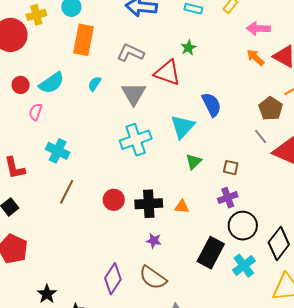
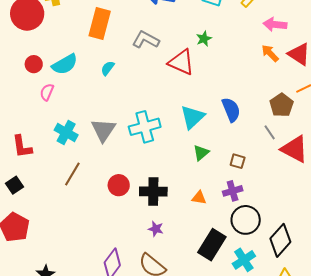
gray triangle: (134, 94) -> (103, 130), moved
blue semicircle: (212, 105) -> (231, 110), moved
orange triangle: (182, 207) -> (199, 198), moved

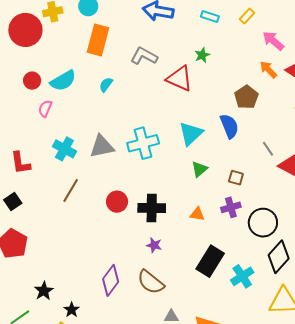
pink arrow: (275, 24) -> (273, 41), turned 35
brown pentagon: (281, 105) -> (246, 97), moved
gray triangle: (103, 130) -> (102, 146), turned 44
black circle: (246, 220) -> (263, 223), moved

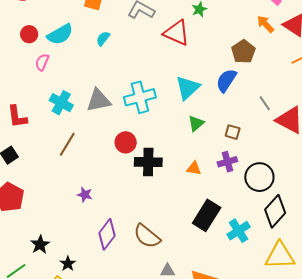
blue semicircle: (229, 126) -> (226, 80), turned -125
red circle: (117, 202) -> (126, 142), moved
purple star: (154, 245) -> (85, 195), moved

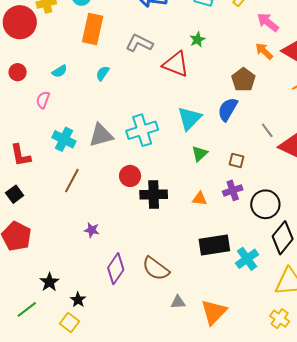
red circle: (29, 34) -> (18, 72), moved
cyan semicircle: (60, 34) -> (60, 71), size x0.6
black rectangle: (207, 215) -> (214, 245), turned 52

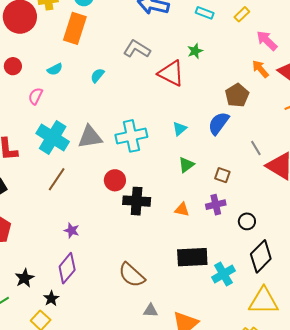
orange rectangle: (93, 29) -> (75, 28), moved
cyan triangle: (189, 118) -> (180, 129), size x0.6
cyan cross: (64, 139) -> (53, 137), size x1.4
black circle: (265, 204) -> (247, 221), size x0.6
purple diamond: (116, 269) -> (67, 268), moved

